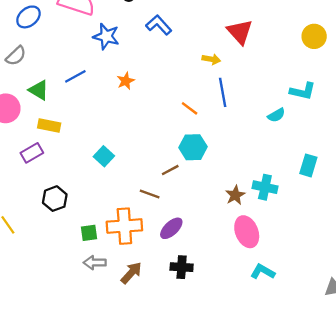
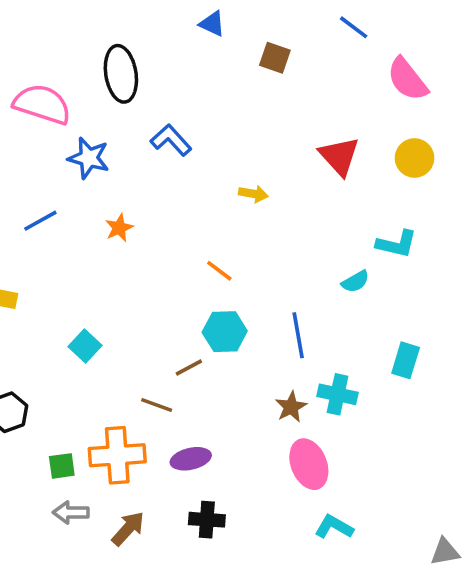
red triangle: (240, 32) -> (339, 156), moved
blue line: (223, 92) -> (298, 335), moved
purple ellipse: (171, 228) -> (191, 459), turned 30

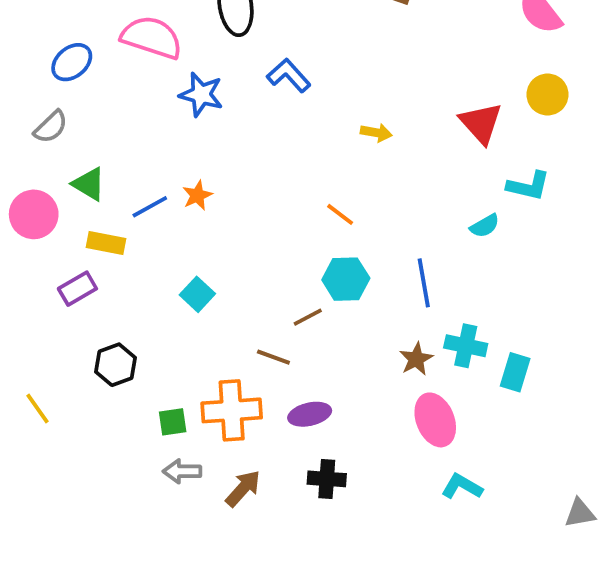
red triangle: (339, 156) -> (481, 123), moved
blue line: (40, 221) -> (150, 207), moved
orange star: (119, 228) -> (197, 195), moved
cyan rectangle: (406, 360) -> (515, 372), moved

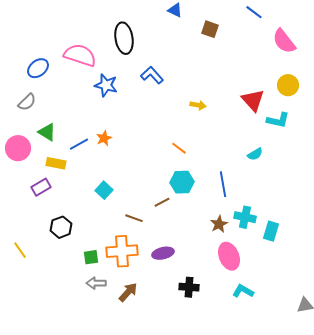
cyan L-shape: (528, 186) -> (278, 120), moved
brown line: (273, 357) -> (134, 218), moved
black cross: (327, 479) -> (189, 287), moved

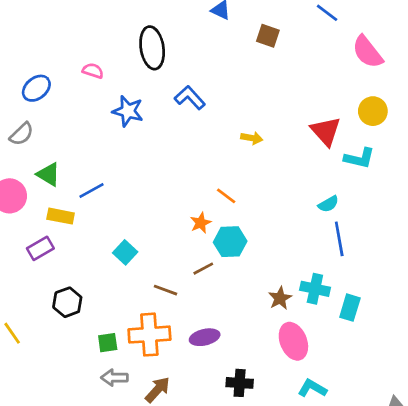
pink semicircle: (80, 55) -> (93, 71), size x0.5
orange star: (104, 138) -> (201, 223), moved
blue line: (223, 184) -> (339, 239), moved

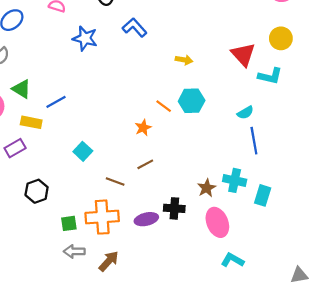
cyan hexagon: (230, 242) -> (192, 101), moved
black cross: (240, 383) -> (174, 208), moved

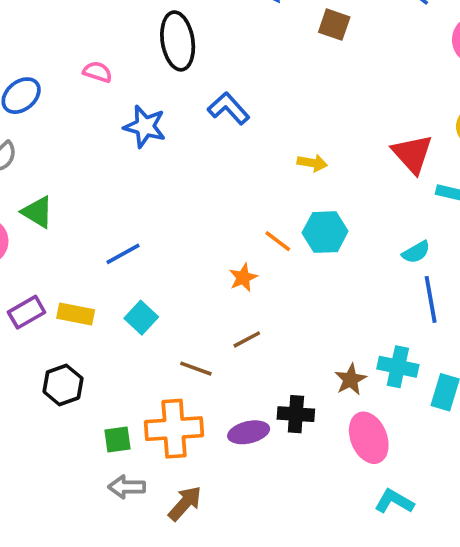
blue line: (56, 102) -> (123, 254), moved
yellow rectangle: (31, 122) -> (76, 314), moved

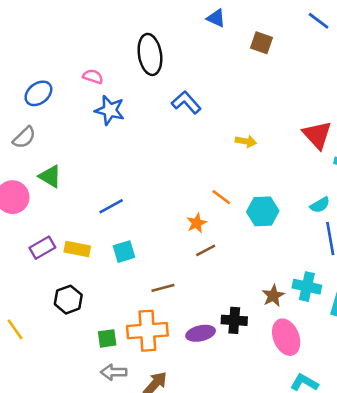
blue star: (145, 127) -> (110, 110), moved
cyan hexagon: (325, 232) -> (263, 211), moved
cyan square: (141, 318) -> (124, 252), turned 30
brown line: (247, 339) -> (206, 250), moved
brown line: (196, 369) -> (163, 288), turned -35

